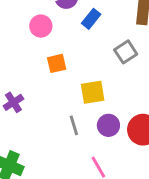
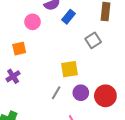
orange square: (57, 63) -> (19, 49), moved
gray line: (74, 125) -> (56, 93), turned 48

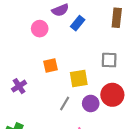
gray square: (93, 40) -> (109, 60), moved, turned 35
orange square: (19, 49) -> (51, 65), moved
red circle: (105, 96) -> (112, 95), moved

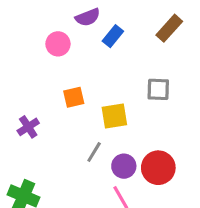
brown rectangle: (117, 18) -> (169, 28), turned 36
red circle: (112, 95) -> (158, 168), moved
purple circle: (91, 103) -> (124, 166), moved

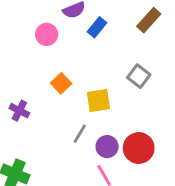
gray square: (158, 89) -> (139, 76), turned 35
orange square: (74, 97) -> (61, 83), turned -30
purple cross: (28, 127) -> (19, 111), turned -30

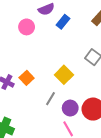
orange square: (61, 83) -> (27, 78), moved
yellow square: (98, 101) -> (64, 75), turned -36

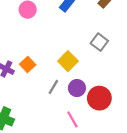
purple circle: (70, 108) -> (77, 88), moved

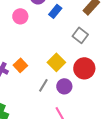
gray square: (99, 42) -> (80, 35), moved
red circle: (99, 98) -> (84, 68), moved

